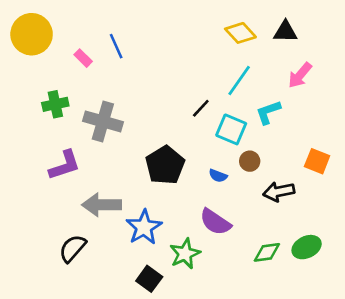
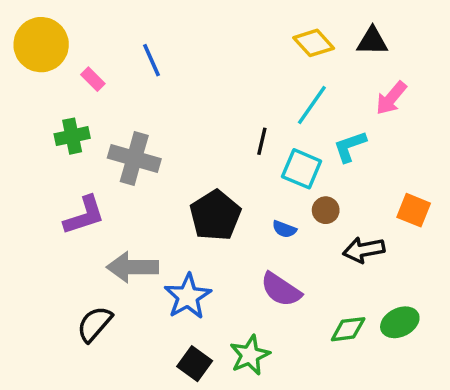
pink rectangle: (83, 58) -> (93, 79), moved
black line: (201, 108) -> (262, 141), turned -30
green star: (185, 254) -> (250, 355), moved

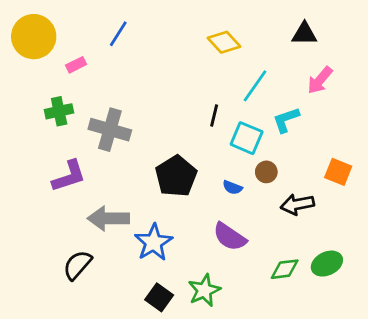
yellow diamond: (314, 43) -> (224, 42), moved
blue line: (151, 60) -> (118, 34), moved, turned 56
pink rectangle: (93, 79) -> (76, 65), turned -72

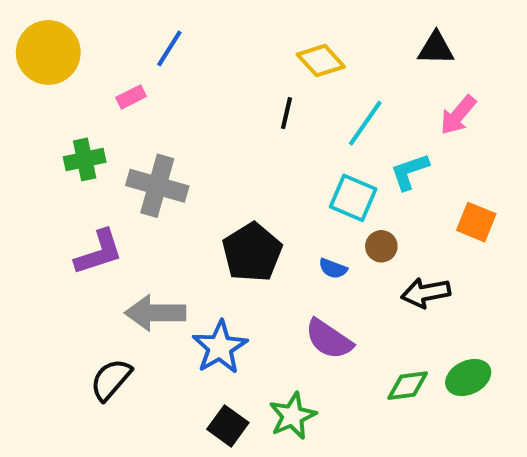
pink rectangle: (76, 65) -> (131, 97), moved
black line: (214, 116) -> (286, 113), moved
orange square: (338, 172) -> (476, 222), moved

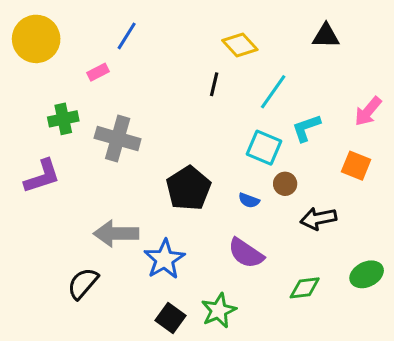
pink arrow: (458, 115) -> (368, 111), moved
purple L-shape: (99, 252) -> (42, 176), moved
green ellipse: (468, 378) -> (367, 274), moved

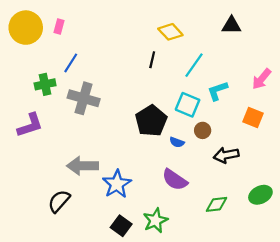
blue line: (127, 36) -> (71, 63), moved
pink rectangle: (98, 72) -> (59, 26), moved, turned -48
black pentagon: (189, 188) -> (151, 121), moved

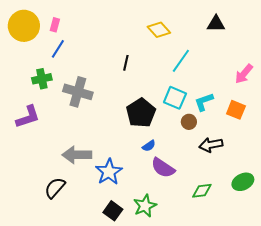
black line: (152, 60) -> (126, 63), moved
blue line: (71, 63) -> (58, 49), moved
cyan L-shape: (218, 91) -> (204, 102), moved
blue semicircle: (177, 142) -> (149, 146), moved, turned -56

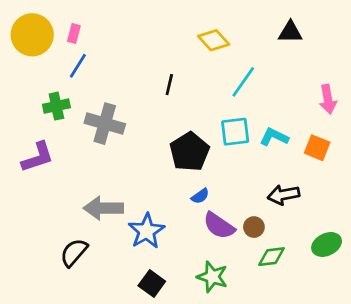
pink arrow: (244, 74) -> (328, 99), turned -50
cyan square: (175, 98) -> (235, 132), turned -30
cyan L-shape: (204, 102) -> (274, 137), turned 45
brown circle: (189, 122) -> (254, 227), moved
green star: (145, 206) -> (212, 277), moved, turned -30

